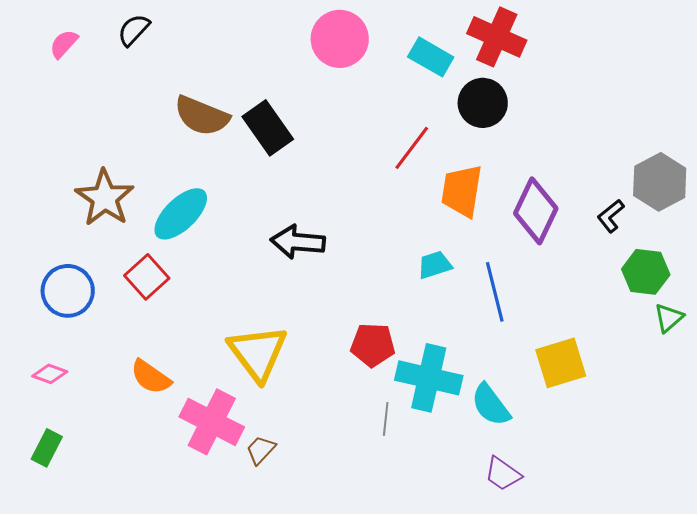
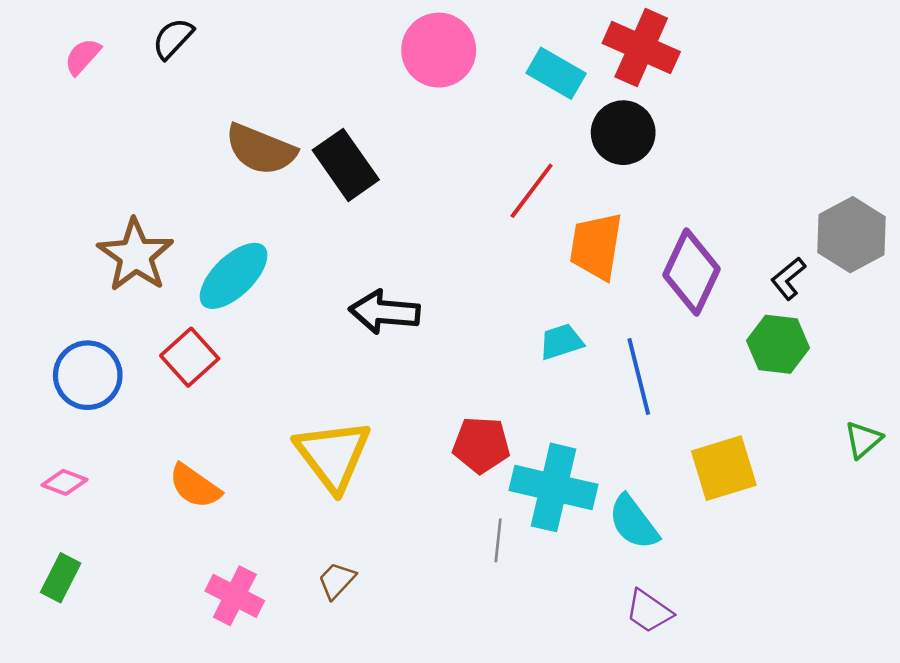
green hexagon: (646, 272) -> (778, 344), moved
green triangle: (669, 318) -> (863, 440), moved
pink cross: (212, 422) -> (235, 596), moved, size x0.7

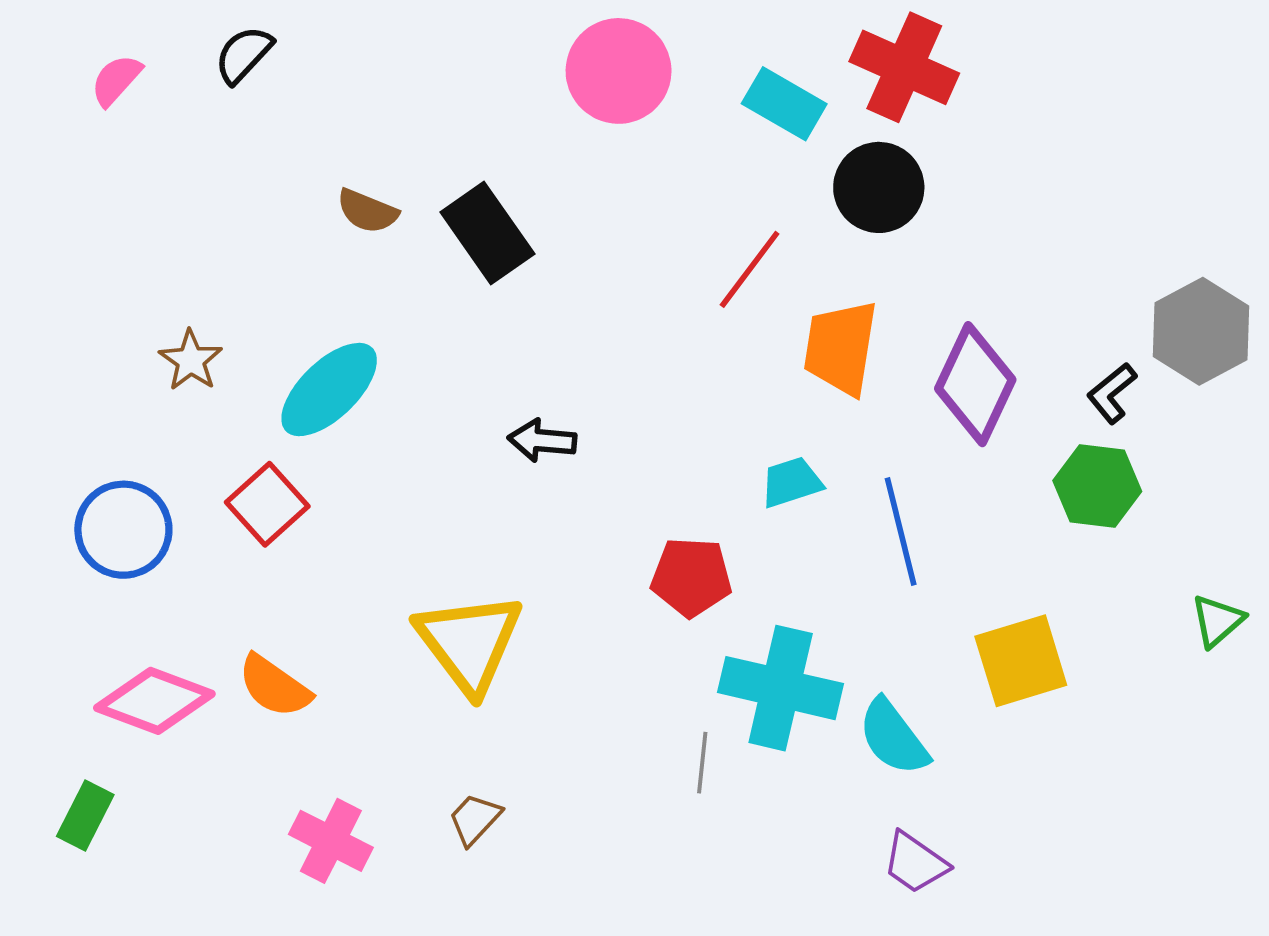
brown semicircle: (261, 149) -> (367, 211), size x0.6
brown star: (135, 255) -> (191, 360), size x0.6
black arrow: (384, 312) -> (542, 440), size x0.7
red pentagon: (481, 445) -> (691, 577), moved
pink diamond: (65, 482) -> (154, 701), moved, size x1.8

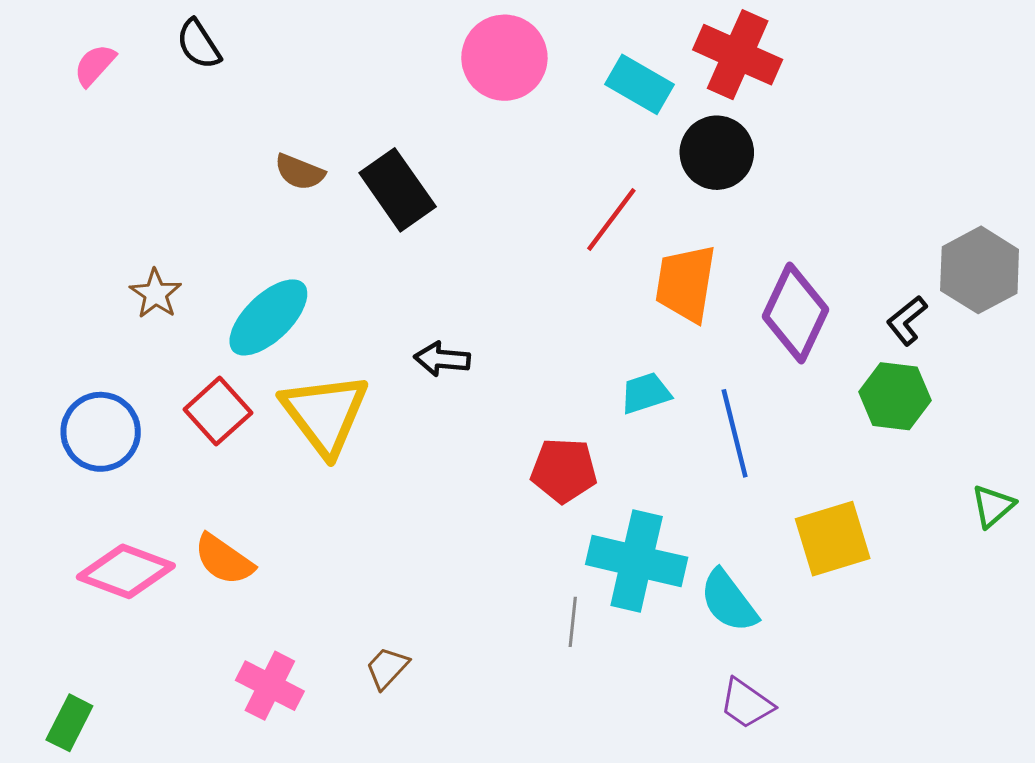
black semicircle: (244, 55) -> (199, 44), turned -76
yellow triangle: (469, 643) -> (325, 414), moved
green rectangle: (85, 815) -> (69, 723), moved

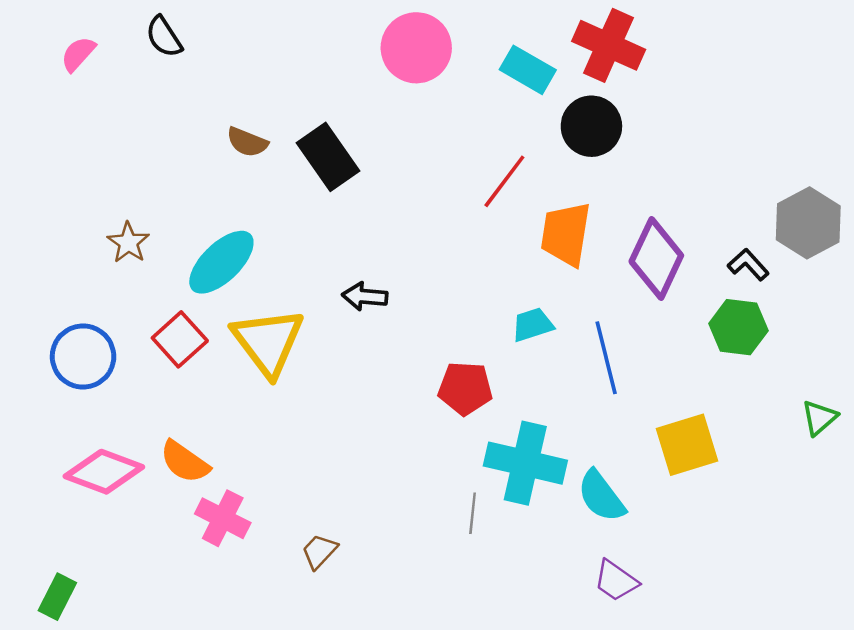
black L-shape: (907, 320) -> (748, 265), turned 87
pink cross: (270, 686) -> (223, 518), moved

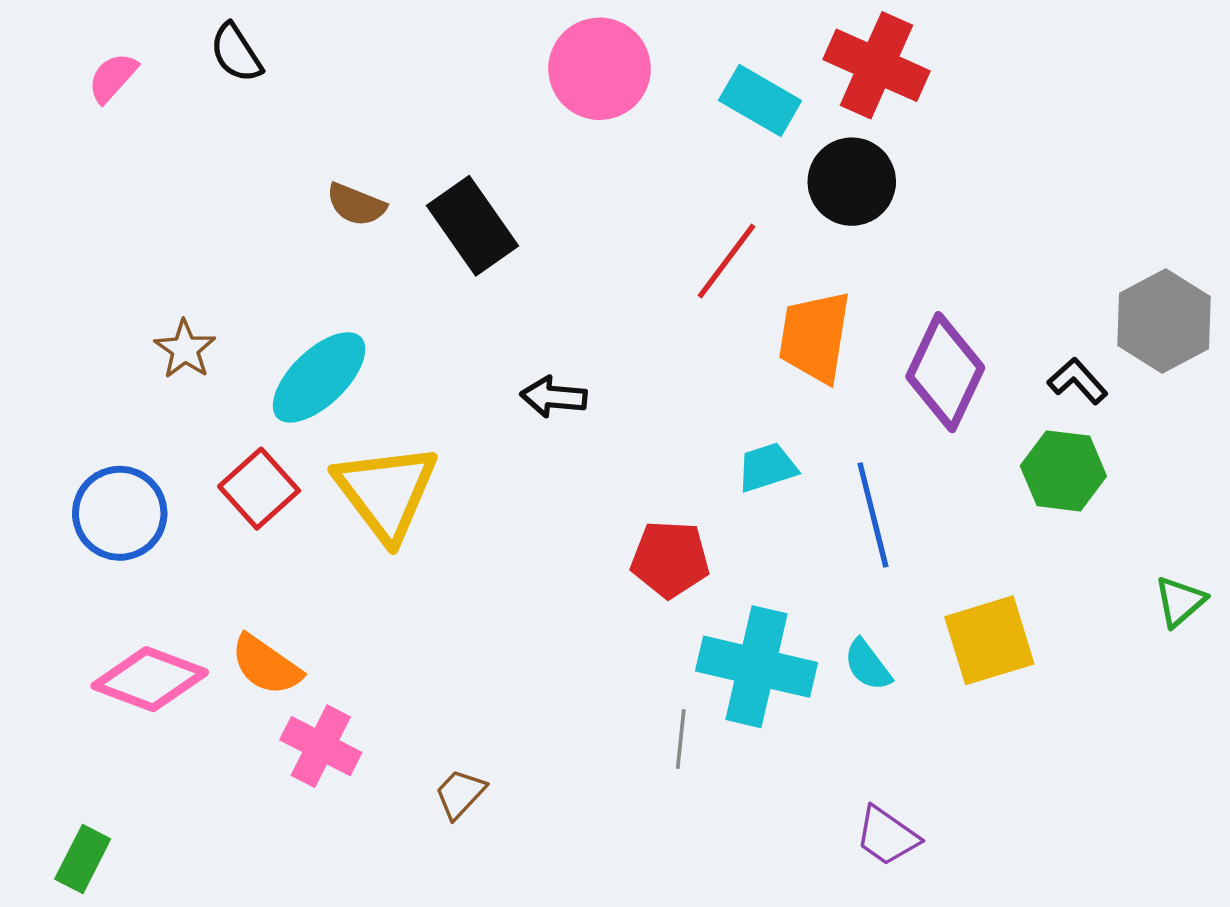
black arrow: (365, 296) -> (554, 397), moved
cyan semicircle: (601, 496) -> (868, 665), moved, size x0.7

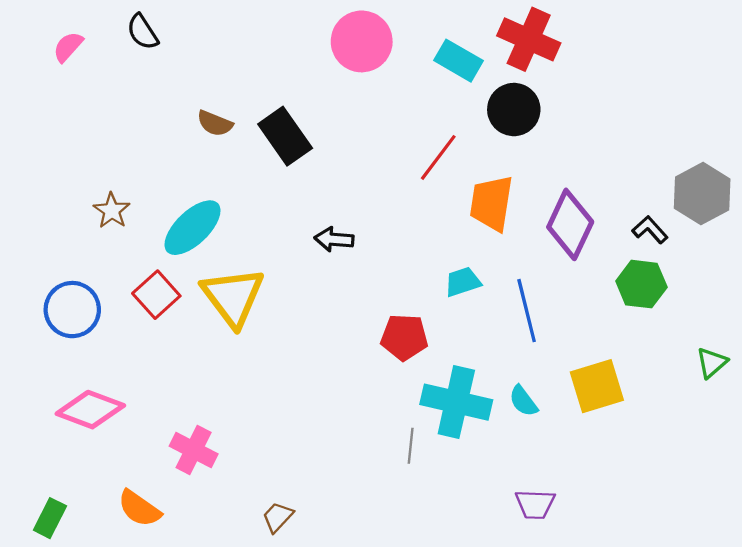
orange semicircle: (266, 665) -> (139, 508), moved
brown trapezoid: (460, 794) -> (278, 517), moved
purple trapezoid: (887, 836) -> (535, 504), turned -33

